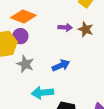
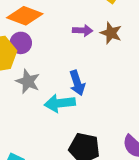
blue arrow: (61, 65) -> (77, 83), turned 96
cyan arrow: (42, 93) -> (60, 103), moved

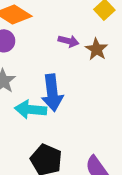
blue arrow: (77, 83) -> (52, 93), size x1.4

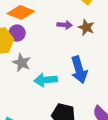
blue arrow: (52, 93) -> (79, 70), moved

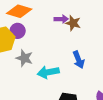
brown star: (86, 27) -> (73, 23), moved
blue arrow: (79, 70) -> (79, 60), size x0.7

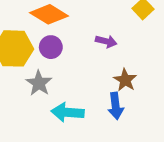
brown star: (73, 23) -> (125, 80), moved
purple circle: (18, 31) -> (51, 47), moved

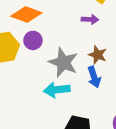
purple arrow: (106, 41) -> (90, 19), moved
gray star: (39, 83) -> (63, 62), moved, size x1.4

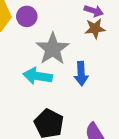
brown star: (98, 55) -> (95, 29), moved, turned 30

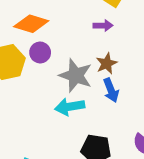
brown star: (95, 29) -> (107, 63), moved

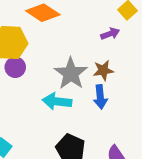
purple arrow: (103, 26) -> (110, 34), turned -36
purple circle: (40, 52) -> (15, 67), moved

